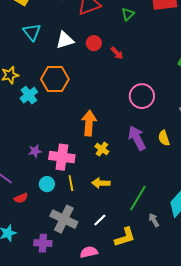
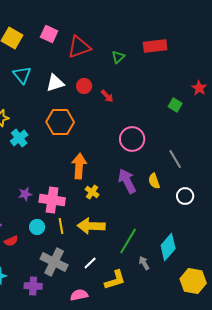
orange hexagon: (55, 79) -> (60, 122), moved
yellow arrow: (101, 183) -> (91, 226), size x1.5

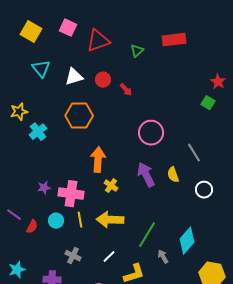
green square: (175, 105) -> (208, 103), moved
red semicircle: (11, 241) -> (32, 227), moved, turned -40
gray cross: (54, 262) -> (73, 256), size x0.6

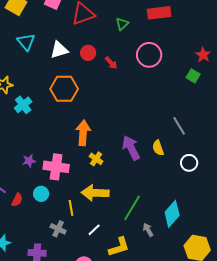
pink circle: (151, 133) -> (149, 55), moved
yellow line: (80, 220) -> (71, 208), moved

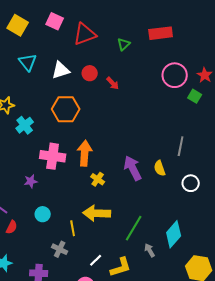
pink circle: (149, 55) -> (175, 75), moved
gray line: (179, 126) -> (181, 146), turned 42
pink cross: (56, 167) -> (53, 156), moved
red semicircle: (17, 200) -> (12, 227), moved
white line: (94, 230) -> (96, 260), moved

